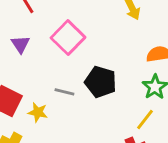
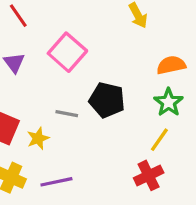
yellow star: (38, 112) -> (38, 138), turned -30

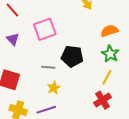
pink square: (67, 52) -> (45, 29), turned 35
yellow star: (38, 138) -> (54, 88), moved

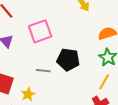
yellow star: (54, 88) -> (28, 94), moved

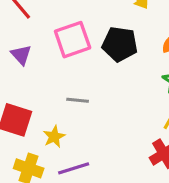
black pentagon: (68, 60) -> (120, 44), moved

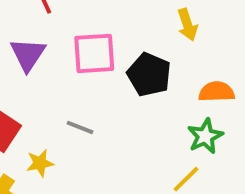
purple triangle: (21, 55) -> (28, 54), size x1.4

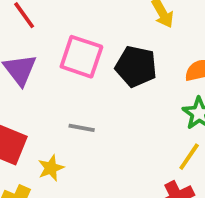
pink square: (94, 53) -> (81, 57), turned 33

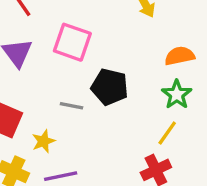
black pentagon: (136, 66) -> (110, 87), moved

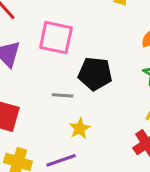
yellow star: (43, 141) -> (80, 128), moved

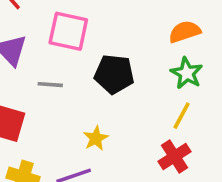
gray line: (63, 95) -> (50, 85), moved

